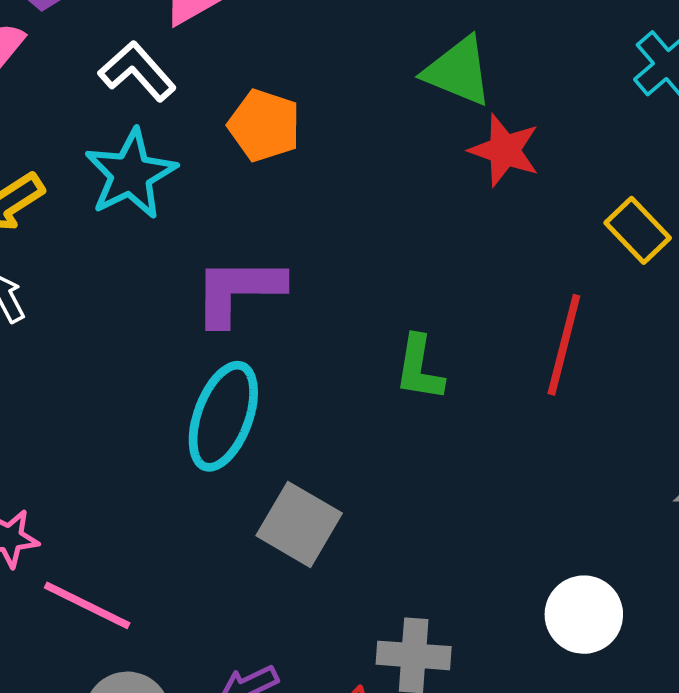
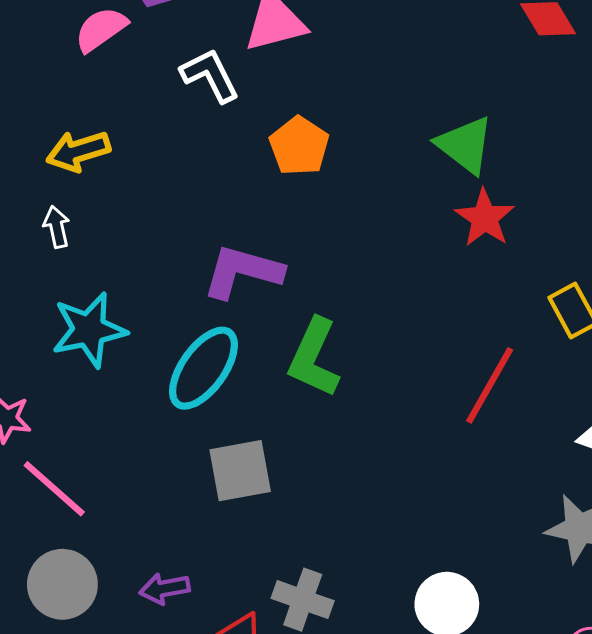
cyan star: (131, 174) -> (89, 330), moved
green L-shape: (419, 368) -> (314, 358), moved, size x1.4
gray square: (299, 524) -> (240, 471), turned 34

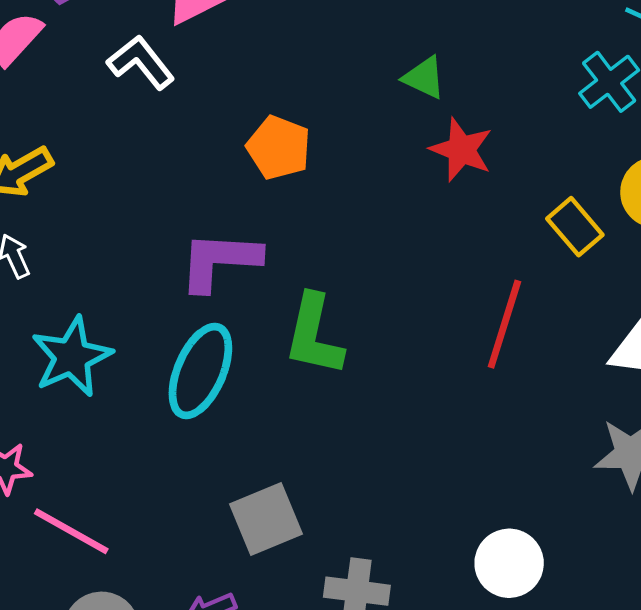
green triangle: (465, 145) -> (424, 78), size x0.7
orange pentagon: (299, 146) -> (279, 148), moved
gray square: (240, 471) -> (266, 519), moved

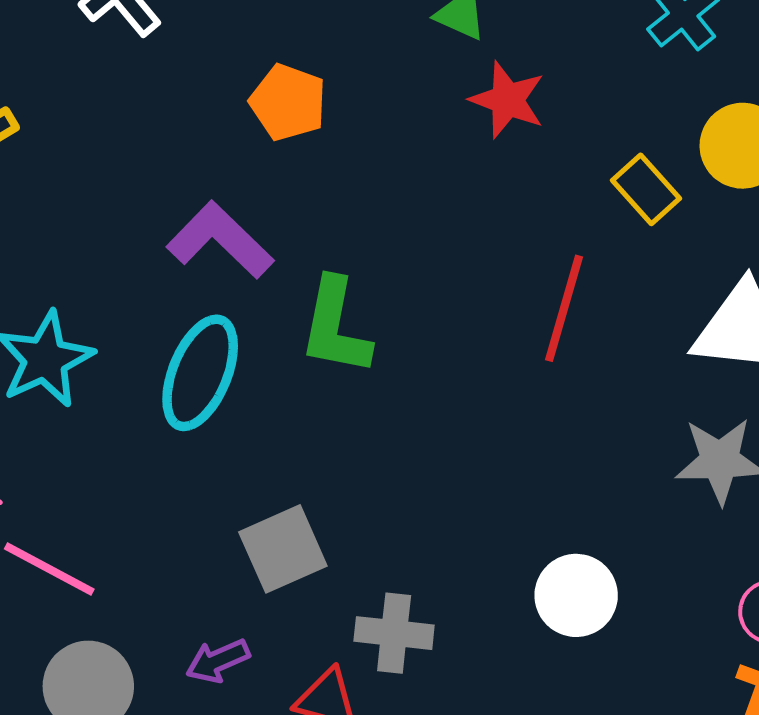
purple L-shape: (220, 261) -> (220, 240), turned 42

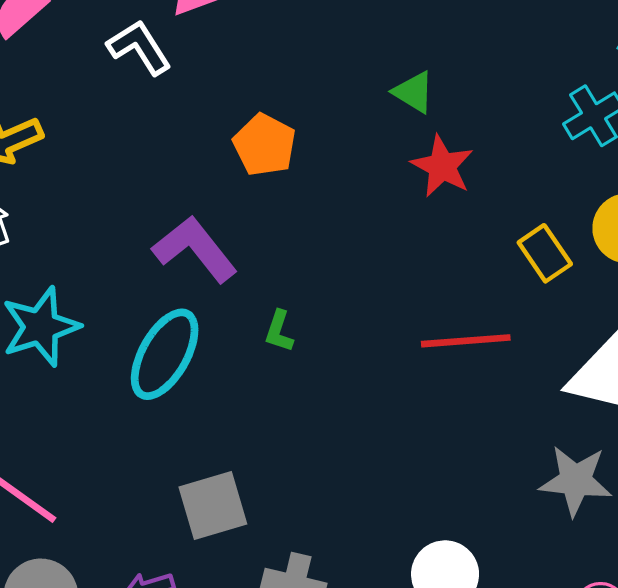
red line: (564, 308) -> (466, 341), turned 62
green L-shape: (335, 327) -> (279, 331), size x0.5

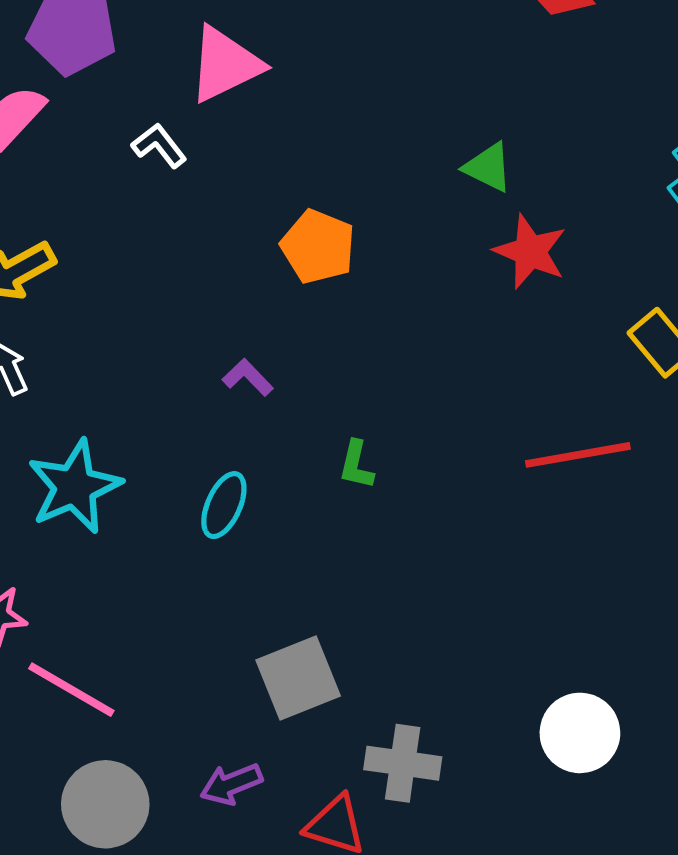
white L-shape: (139, 47) -> (159, 146), size x0.7
purple L-shape: (195, 249) -> (248, 377), size x0.5
cyan ellipse: (165, 354) -> (224, 505), size x0.6

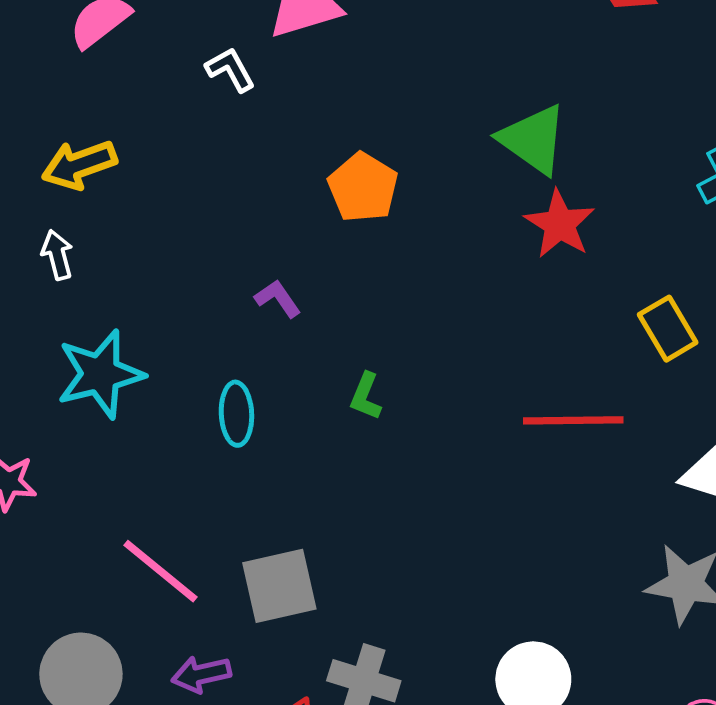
green triangle: (488, 167) -> (533, 139), size x1.5
cyan ellipse: (224, 505) -> (236, 414), turned -36
pink line: (71, 690) -> (160, 571), moved

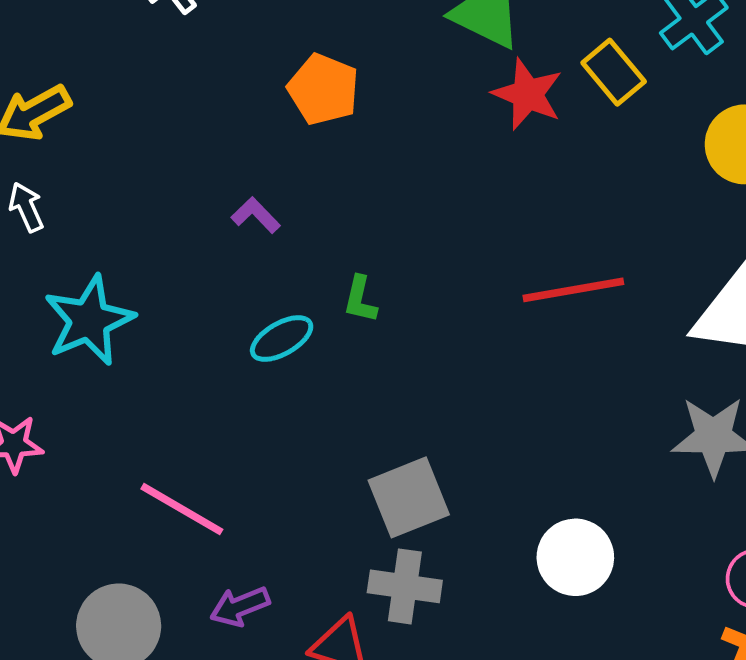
yellow rectangle: (668, 329) -> (614, 72), moved
cyan ellipse: (236, 414) -> (282, 339), moved, turned 72
gray square: (279, 586) -> (409, 497), moved

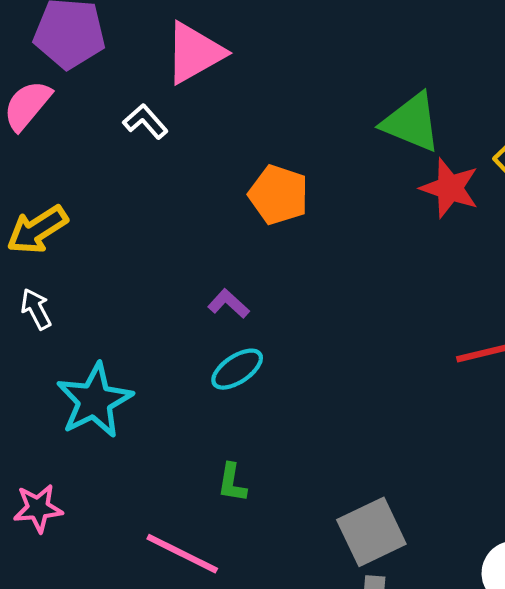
green L-shape: (360, 299) -> (232, 483), moved
cyan ellipse: (282, 339) -> (237, 369), moved

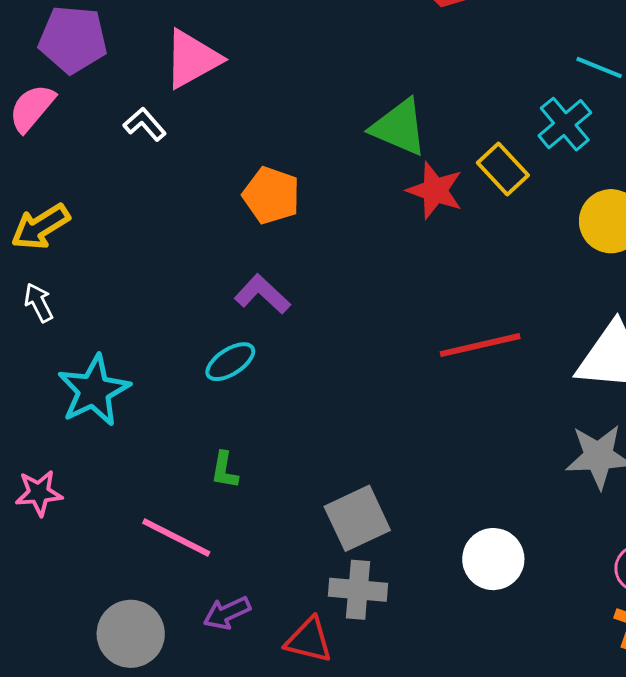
purple L-shape: (228, 304) -> (262, 294), moved, size x1.4

